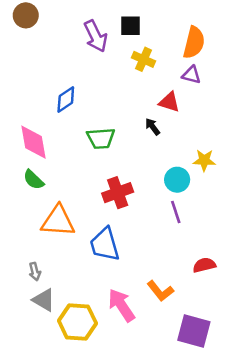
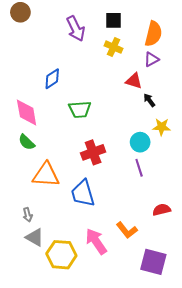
black square: (131, 26) -> (114, 20), moved
purple triangle: (191, 75) -> (151, 59), turned -42
black arrow: (153, 127) -> (149, 100), moved

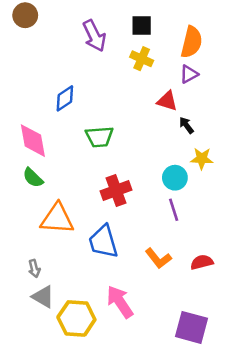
orange L-shape: (127, 230) -> (158, 258), moved

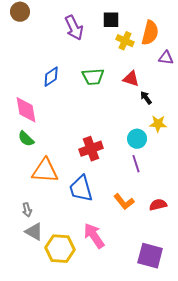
yellow cross: (142, 59) -> (125, 41), moved
purple triangle: (189, 74) -> (166, 58), moved, turned 35
green trapezoid: (99, 137) -> (93, 77), moved

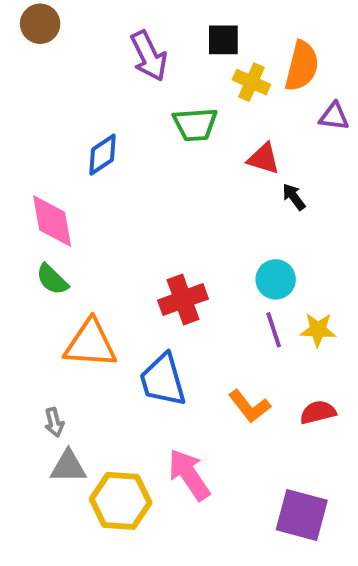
green trapezoid: (93, 77) -> (195, 124), moved
yellow star: (158, 124) -> (318, 330), moved
gray triangle: (34, 232) -> (68, 467), turned -30

